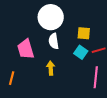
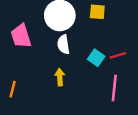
yellow square: (84, 33) -> (97, 12), moved
pink trapezoid: (26, 49) -> (21, 36), moved

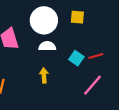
white semicircle: (63, 44) -> (47, 46), turned 98
pink line: (114, 88) -> (92, 85), turned 35

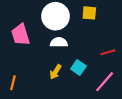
cyan square: (76, 58) -> (78, 68), moved
yellow arrow: (44, 75) -> (56, 72), turned -144

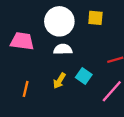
pink trapezoid: (21, 35) -> (22, 41), turned 115
orange line: (13, 83) -> (26, 89), moved

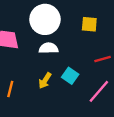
yellow square: (95, 18) -> (89, 24), moved

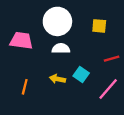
yellow arrow: (45, 81) -> (57, 79), turned 70

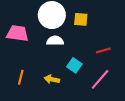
yellow square: (99, 26) -> (81, 19), moved
yellow arrow: (57, 79) -> (52, 79), moved

